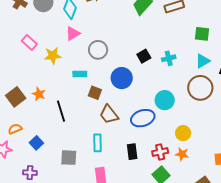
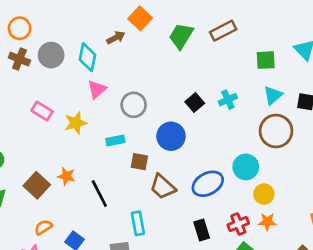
cyan circle: (165, 100) -> (246, 167), moved
cyan rectangle: (97, 143) -> (138, 223), moved

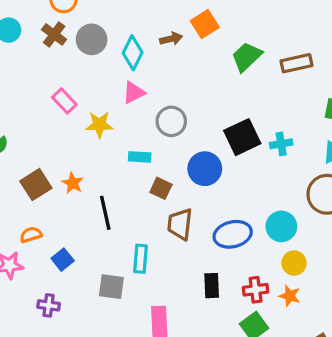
black square: (195, 102) -> (242, 137), size x1.6
brown trapezoid: (163, 187) -> (180, 224), turned 40

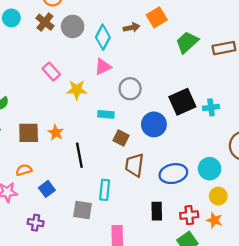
brown square: (36, 185) -> (29, 133), turned 30

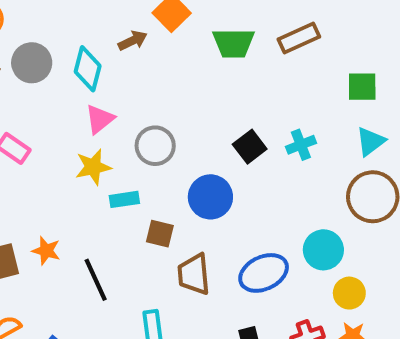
green trapezoid: (187, 42) -> (234, 43), turned -125
yellow star: (77, 90) -> (93, 167), moved
black square: (182, 102) -> (250, 147), size x0.7

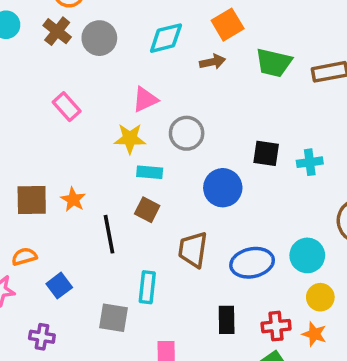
brown arrow: (133, 41) -> (213, 62), moved
cyan diamond: (88, 69) -> (166, 38), moved, turned 48
black square: (250, 147) -> (266, 153), turned 32
brown square: (160, 234) -> (147, 210), moved

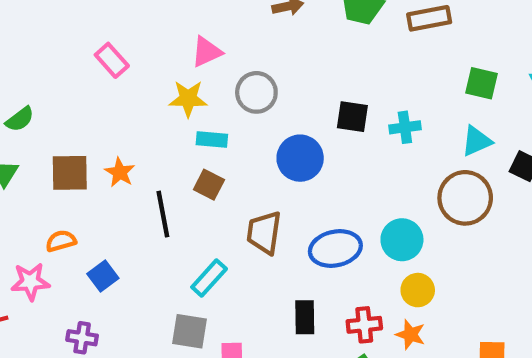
cyan rectangle: (147, 287) -> (209, 278), turned 36
gray square: (113, 318) -> (190, 331), moved

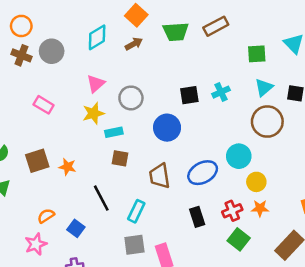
brown square: (70, 173) -> (37, 161), moved
black line: (163, 214) -> (101, 198), moved

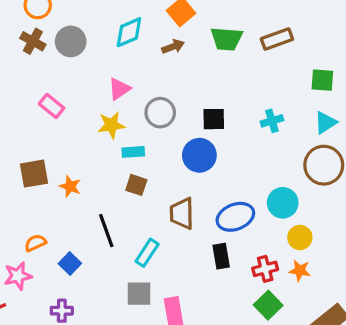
black square: (189, 95) -> (214, 119), moved
black rectangle: (197, 217) -> (221, 256), moved

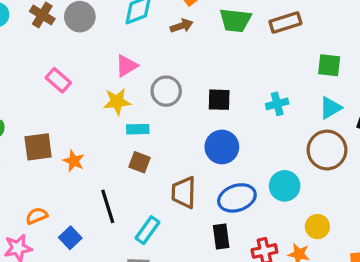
blue circle: (199, 155) -> (222, 147), moved
yellow circle: (300, 238) -> (317, 227), moved

